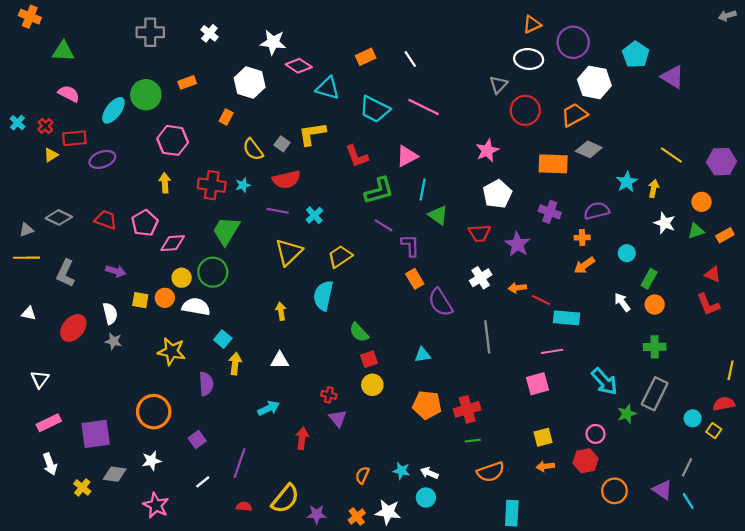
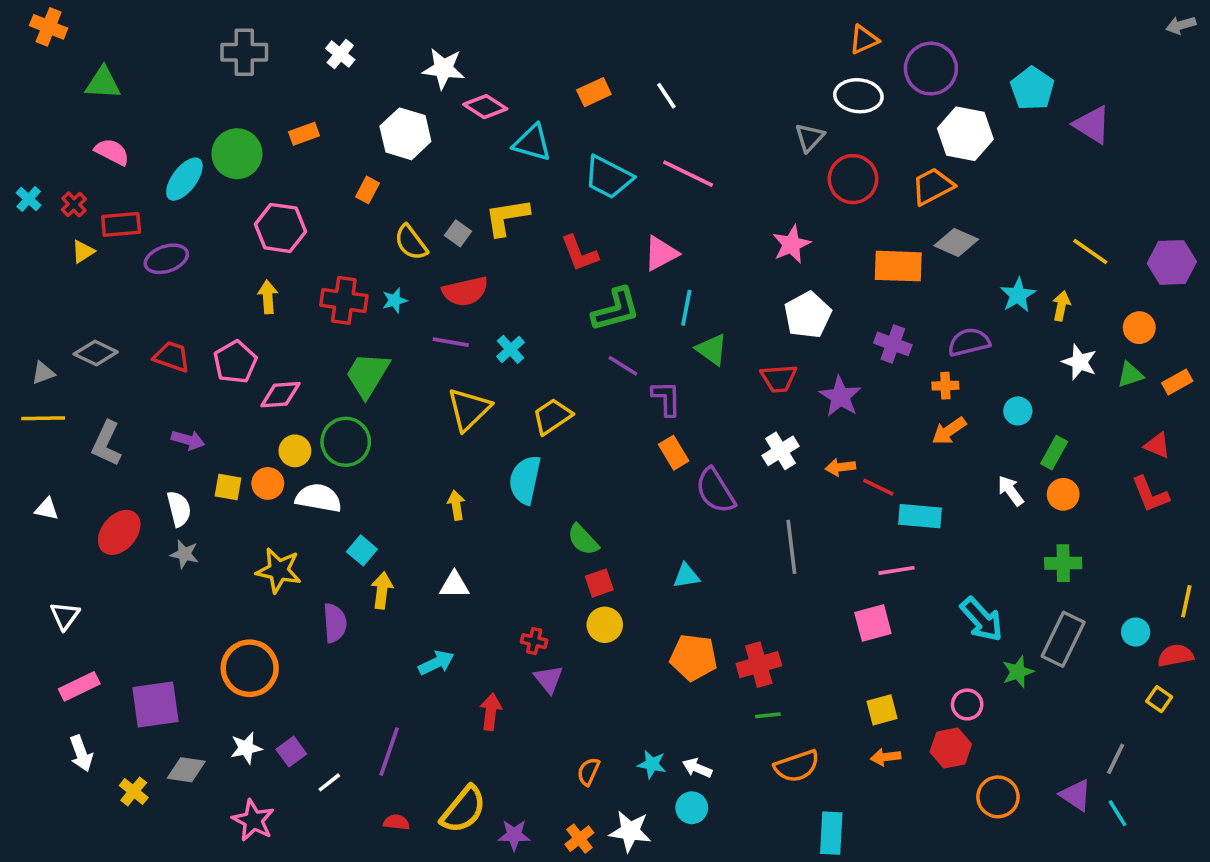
cyan circle: (693, 418) -> (1136, 632), moved
purple square: (197, 440) -> (291, 752), moved

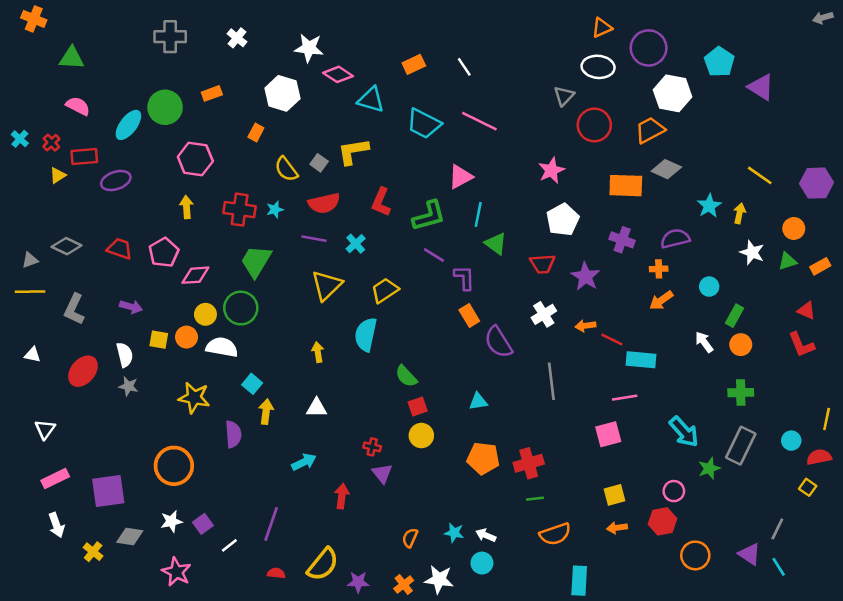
red L-shape: (579, 253) -> (381, 202), moved, turned 44

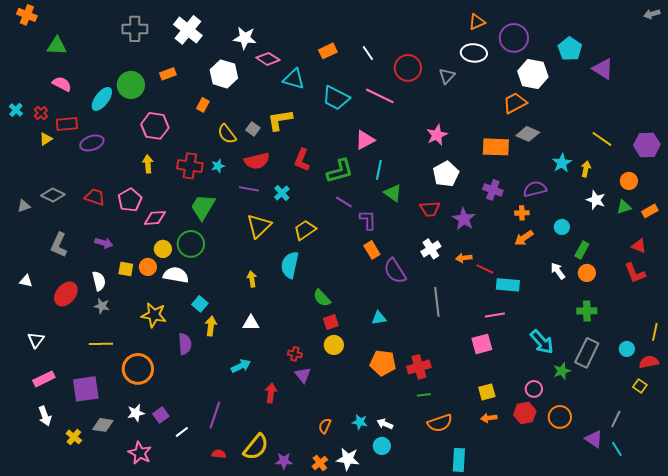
white cross: (237, 38) -> (188, 30), size x1.8
red circle: (594, 125) -> (408, 68), moved
yellow line: (30, 292) -> (101, 344), moved
orange circle: (695, 555) -> (560, 417), moved

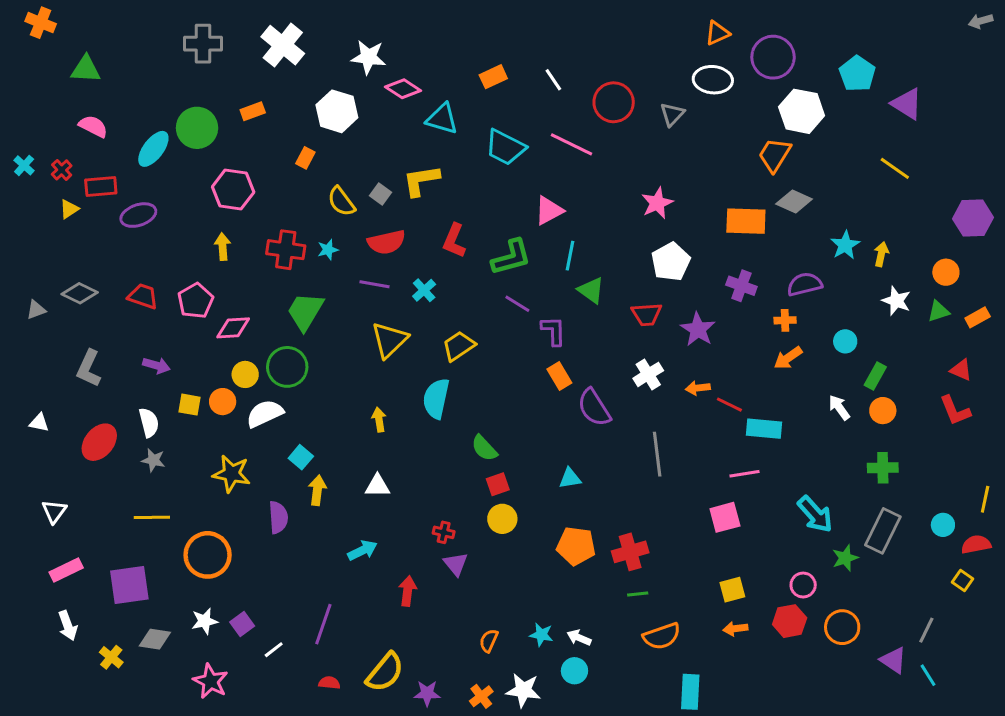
orange trapezoid: (515, 103) -> (775, 155), turned -30
yellow line: (602, 139) -> (895, 168), moved
white semicircle: (176, 275) -> (265, 414), turned -35

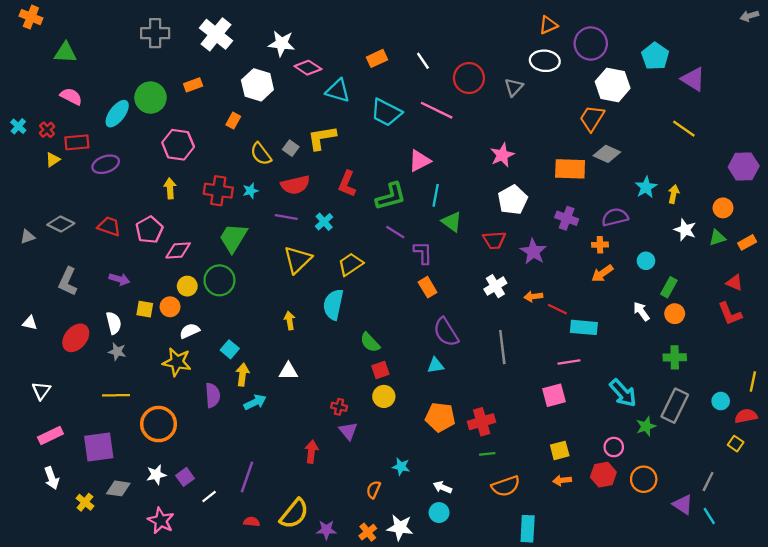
purple semicircle: (594, 408) -> (446, 332), moved
white semicircle: (265, 414) -> (190, 331), moved, size x0.7
cyan arrow: (362, 550) -> (255, 402), moved
cyan star: (541, 635) -> (401, 467), moved

